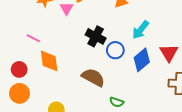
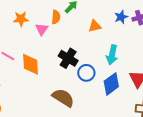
cyan arrow: (140, 30) -> (112, 55), turned -30
orange diamond: (49, 61) -> (30, 64), moved

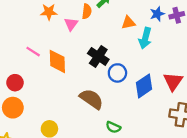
cyan arrow: (112, 55) -> (145, 38), moved

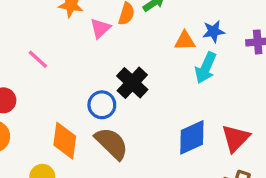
blue star: (157, 14) -> (214, 31), moved
orange diamond: (57, 61) -> (65, 141), moved
blue circle: (117, 73) -> (102, 105), moved

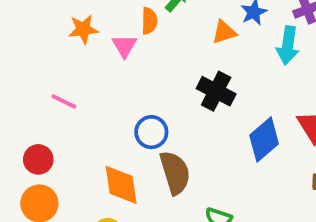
cyan arrow: (206, 68) -> (288, 45), moved
black cross: (132, 83) -> (216, 91), moved
brown semicircle: (112, 143) -> (175, 173), turned 45

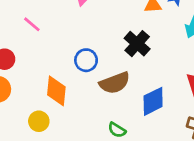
blue diamond: (264, 139) -> (153, 101), moved
brown semicircle: (175, 173) -> (115, 83), moved, turned 72

